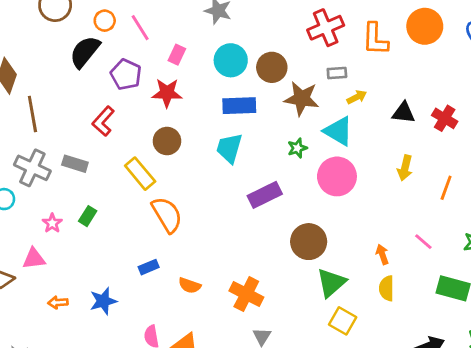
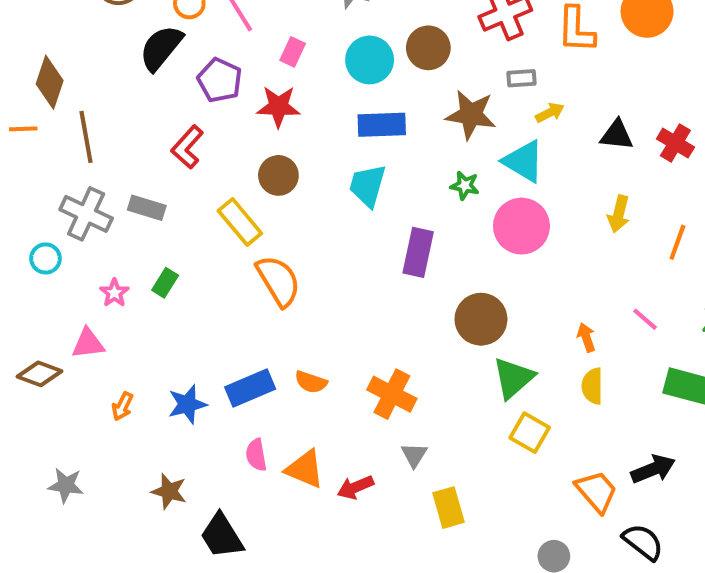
brown circle: (272, 67) -> (428, 48), moved
green star: (297, 148) -> (465, 186), turned 30
purple rectangle: (265, 195) -> (418, 252), turned -52
blue rectangle: (149, 267) -> (250, 388), moved, size x1.6
orange arrow: (58, 302) -> (122, 406), turned -60

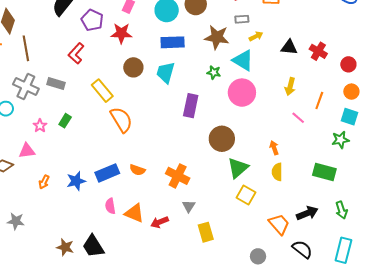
brown circle: (278, 175) -> (133, 67), moved
pink line: (645, 319) -> (298, 118), moved
brown star: (169, 491) -> (65, 247), moved

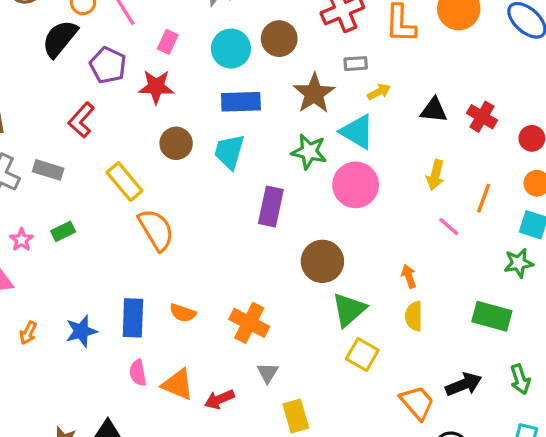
brown star: (217, 37) -> (314, 93), turned 30
green star: (214, 72) -> (309, 152), size x1.5
green rectangle: (65, 121) -> (63, 231), turned 32
blue rectangle: (107, 173) -> (133, 318), turned -65

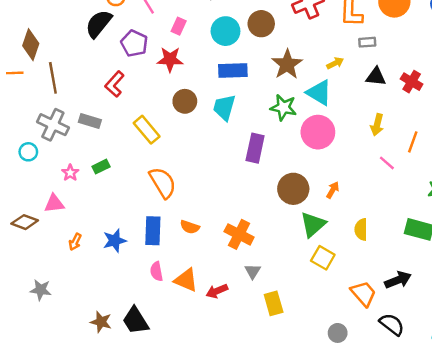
gray rectangle: (356, 64) -> (367, 42), moved
orange semicircle: (156, 230) -> (163, 183), moved
orange arrow: (409, 276) -> (333, 190), moved, turned 49

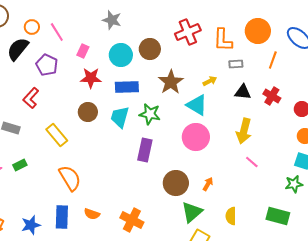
red star: (170, 59) -> (91, 78), moved
green star: (283, 107) -> (150, 114), moved
yellow arrow: (377, 125) -> (244, 131), size x1.4
orange line: (413, 142) -> (273, 60), moved

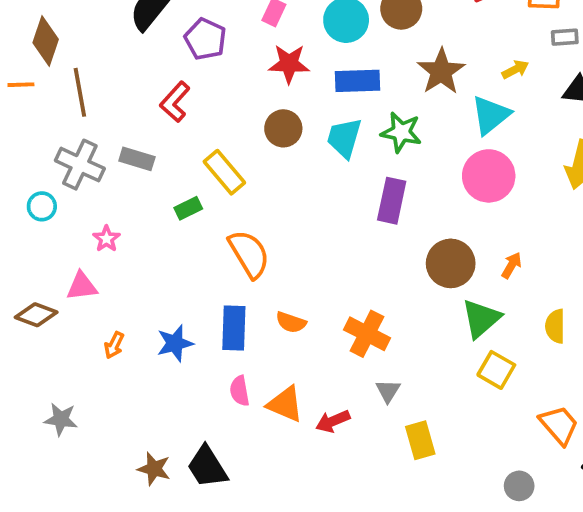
cyan triangle: (197, 105) -> (491, 115), turned 50
green rectangle: (20, 165) -> (188, 208), moved

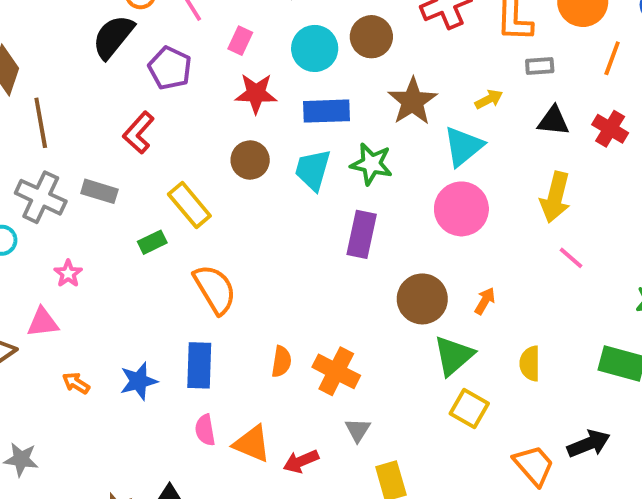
orange semicircle: (291, 322) -> (281, 362), moved, turned -100
orange arrow: (114, 345) -> (76, 383), turned 96

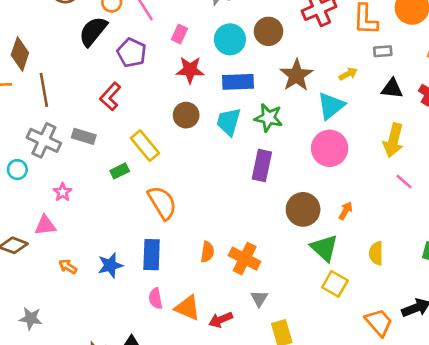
green triangle: (454, 356) -> (324, 248), turned -36

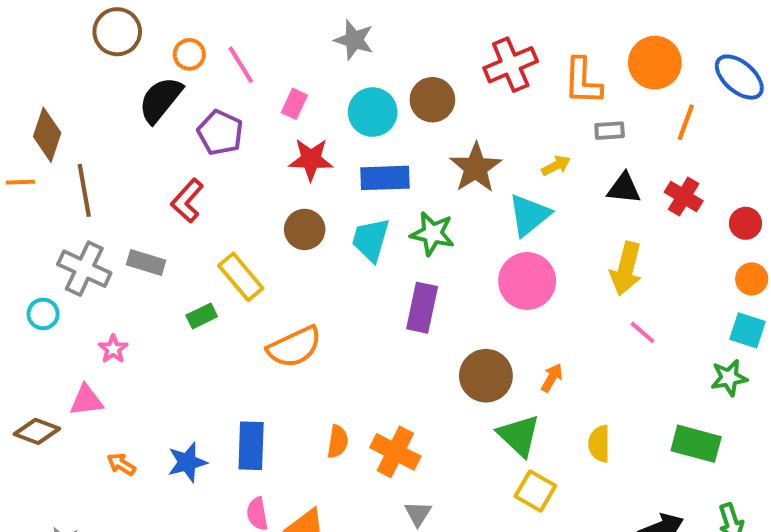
orange semicircle: (162, 203) -> (294, 347), moved, turned 96

